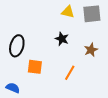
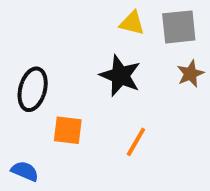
black star: (62, 39) -> (120, 76), size x1.5
brown star: (91, 50) -> (190, 74), moved

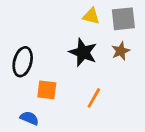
brown star: (190, 74) -> (121, 51), moved
blue semicircle: (25, 171) -> (29, 118), moved

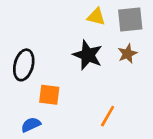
orange line: (94, 98) -> (108, 116), moved
blue semicircle: (29, 118) -> (31, 125), turned -48

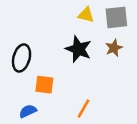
orange line: (108, 116) -> (84, 109), moved

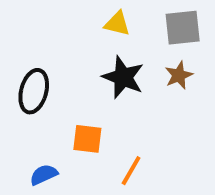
yellow triangle: (86, 15) -> (117, 24), moved
orange square: (44, 85) -> (87, 139), moved

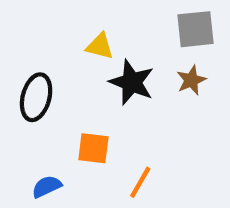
yellow triangle: (117, 24) -> (100, 46), moved

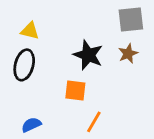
yellow triangle: (100, 46) -> (30, 31), moved
orange square: (93, 148) -> (75, 91), moved

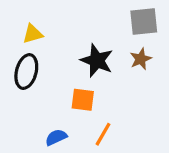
yellow triangle: (30, 31) -> (33, 34), turned -30
blue semicircle: (31, 125) -> (56, 137), moved

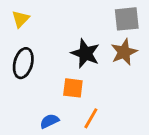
yellow triangle: (33, 34) -> (20, 19), moved, turned -30
brown star: (141, 59) -> (124, 52), size x1.4

